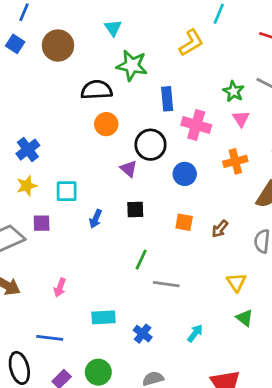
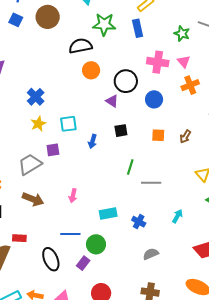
blue rectangle: (167, 99) -> (138, 28), moved
pink triangle: (241, 119) -> (184, 61), moved
green circle: (98, 372) -> (96, 244), moved

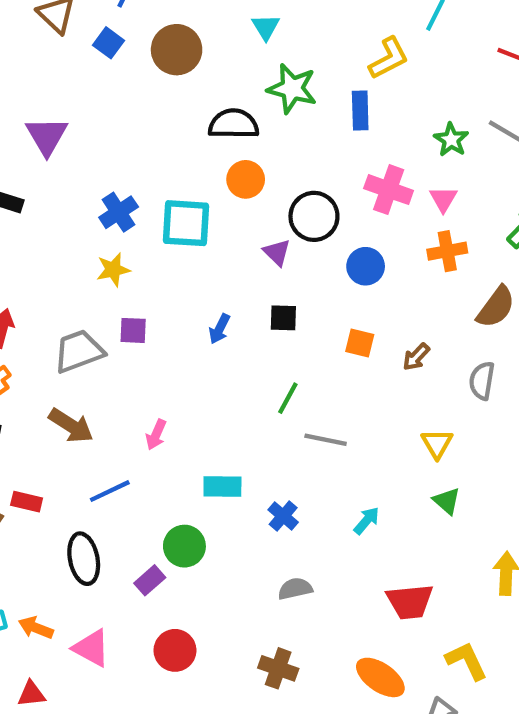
cyan square: (68, 124) -> (186, 223), moved, size x1.4
blue line: (70, 234) -> (110, 491), moved, turned -36

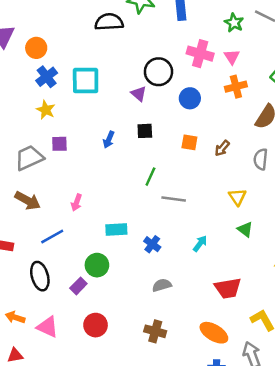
orange circle: (246, 179) -> (36, 48), moved
yellow star: (113, 270) -> (46, 110), turned -30

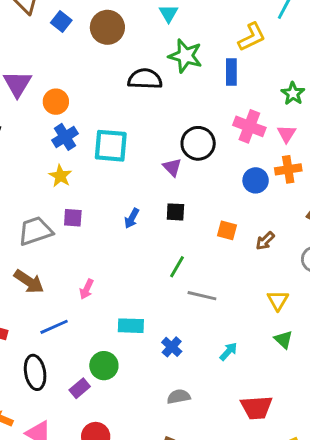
blue circle: (190, 98) -> (256, 180), moved

